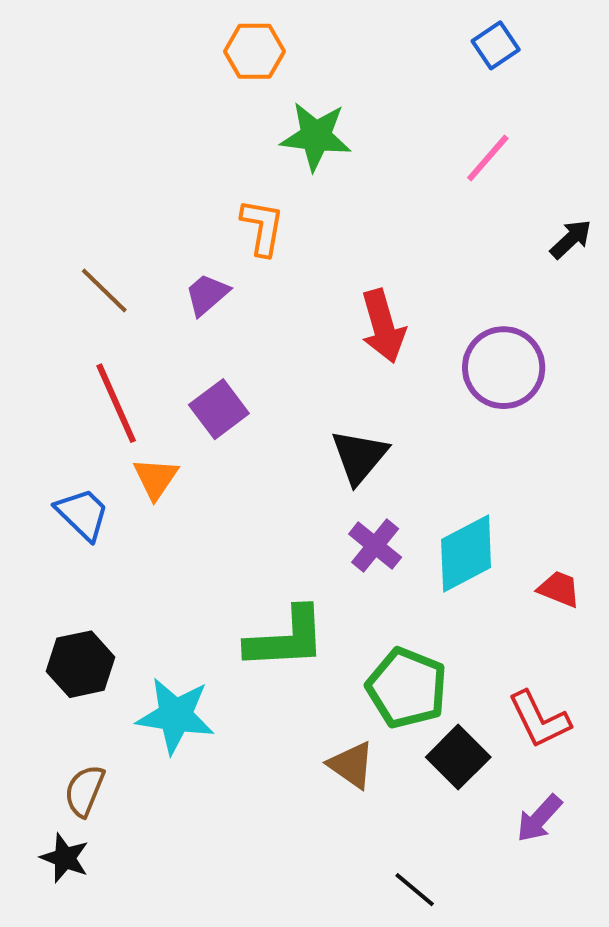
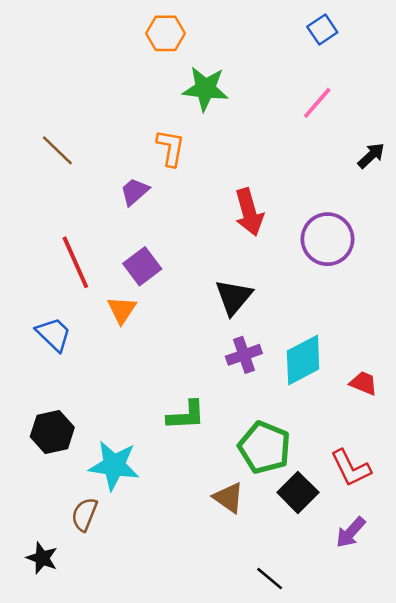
brown line: (104, 291) -> (57, 150), moved
orange triangle: (156, 478) -> (122, 310), moved
purple cross: (375, 546) -> (244, 355), turned 32
green L-shape: (286, 638) -> (186, 415), size x0.7
brown semicircle: (84, 791) -> (84, 514), moved

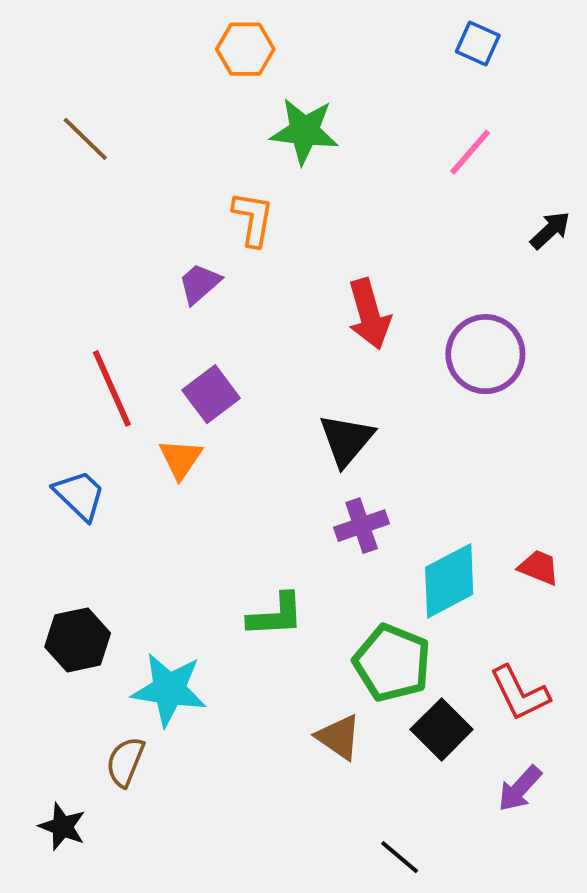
blue square: (322, 30) -> (478, 44), turned -32
brown line: (57, 150) -> (85, 139), moved
cyan diamond: (303, 360) -> (449, 581), moved

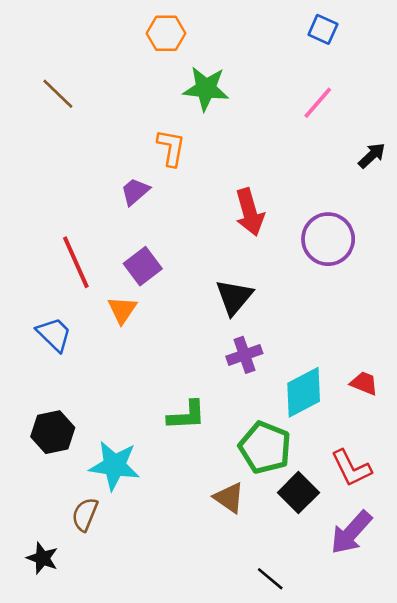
purple arrow: (520, 789) -> (351, 532), size x1.4

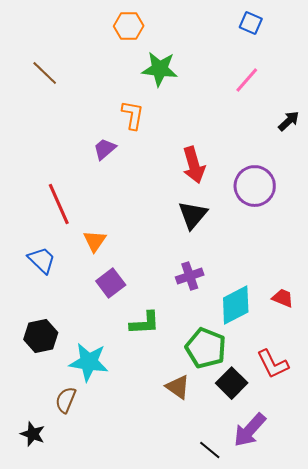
purple square: (143, 266) -> (111, 283), moved
black triangle: (234, 297) -> (193, 215), moved
purple arrow: (351, 532) -> (250, 430), moved

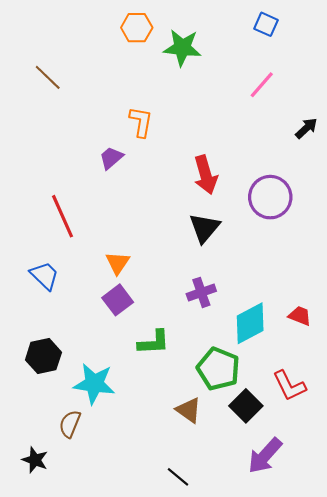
green star: (160, 69) -> (182, 48), moved
orange triangle: (95, 241) -> (118, 263), moved
black line: (210, 450) -> (178, 477), moved

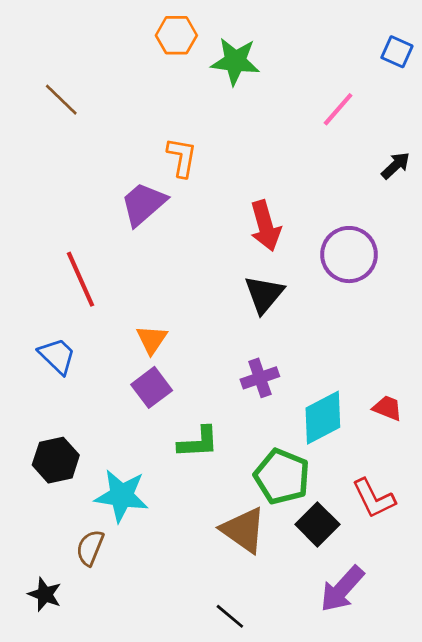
blue square: (266, 24) -> (397, 52), moved
purple trapezoid: (111, 158) -> (143, 204), size x1.5
brown triangle: (189, 410) -> (243, 530), size x1.4

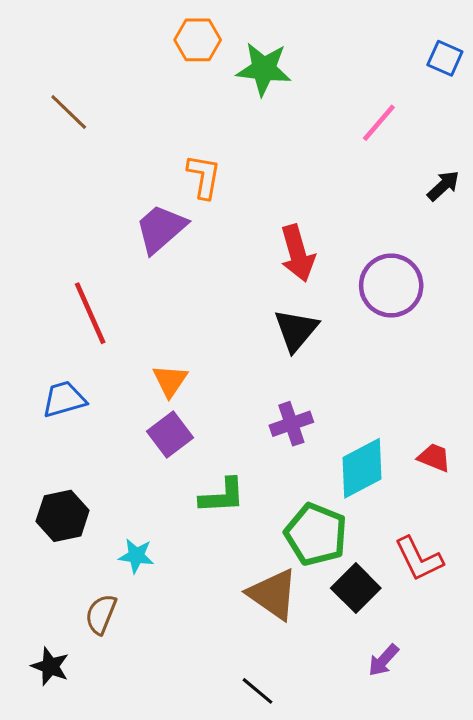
blue trapezoid: (57, 356) -> (64, 399), turned -60
cyan star: (122, 496) -> (136, 556), size x0.6
purple arrow: (342, 589) -> (383, 660), size x0.6

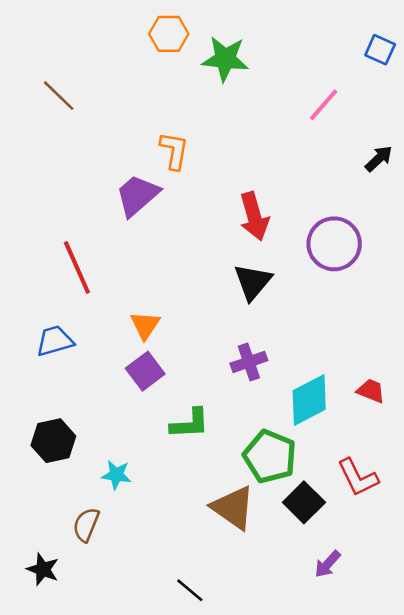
black line: (258, 691) -> (190, 590), moved

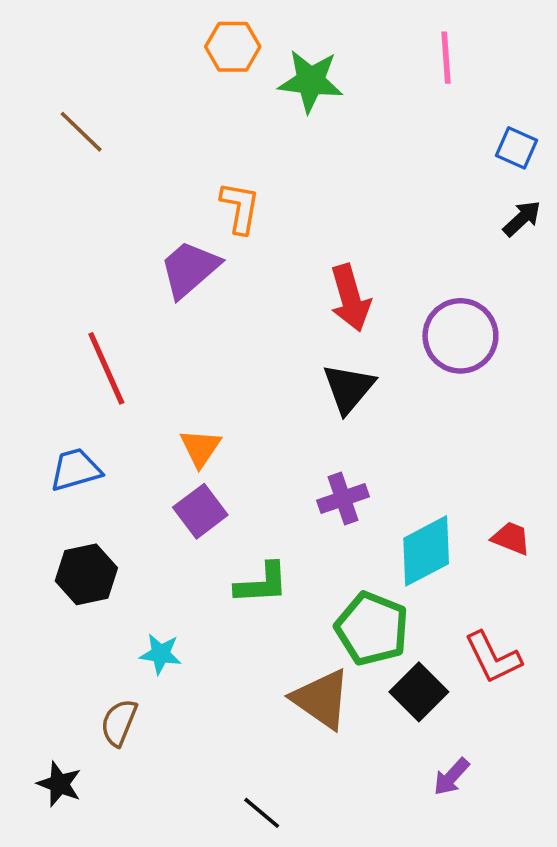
blue square: (380, 50) -> (516, 148), moved
pink line: (324, 105) -> (446, 58), moved, turned -45
black hexagon: (53, 441) -> (86, 574), moved

